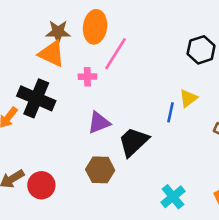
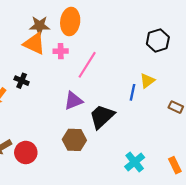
pink line: (116, 54) -> (87, 65), moved
pink cross: (87, 77) -> (61, 51), moved
black cross: (36, 98) -> (22, 81), size x0.5

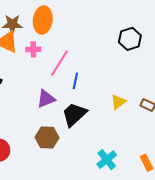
yellow triangle: (147, 81) -> (118, 102), moved
blue line: (133, 92) -> (75, 81), moved

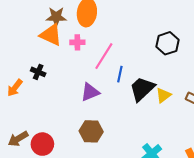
black hexagon: (130, 39) -> (168, 43), moved
black trapezoid: (74, 114) -> (142, 89), moved

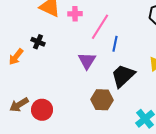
black trapezoid: (142, 89) -> (123, 76), moved
purple triangle: (90, 92) -> (87, 61), turned -36
brown hexagon: (91, 131) -> (102, 100), moved

